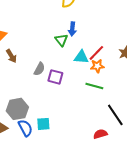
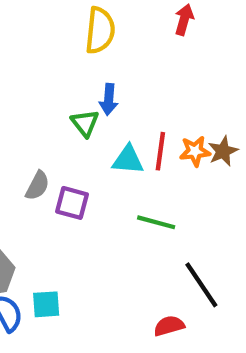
red line: (96, 53) -> (160, 151), turned -36
orange star: (97, 66) -> (195, 151), moved

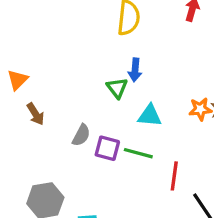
red line: (160, 151) -> (174, 176), moved
green line: (156, 222) -> (138, 153), moved

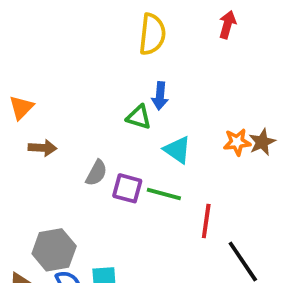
green triangle: (117, 88) -> (139, 117), turned -35
brown arrow: (36, 114) -> (42, 148), turned -55
cyan triangle: (150, 116) -> (177, 150), turned 30

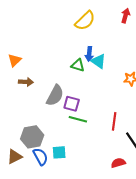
yellow semicircle: (152, 34) -> (85, 21), turned 40
cyan triangle: (177, 150) -> (99, 61), moved
gray semicircle: (96, 173) -> (55, 95), size x1.5
green line: (164, 194) -> (78, 119), moved

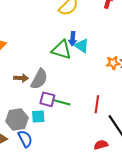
green triangle: (78, 65) -> (61, 50), size x1.5
brown arrow: (26, 82) -> (21, 78), moved
purple square: (72, 104) -> (47, 99), moved
cyan square: (59, 152) -> (38, 116), moved

